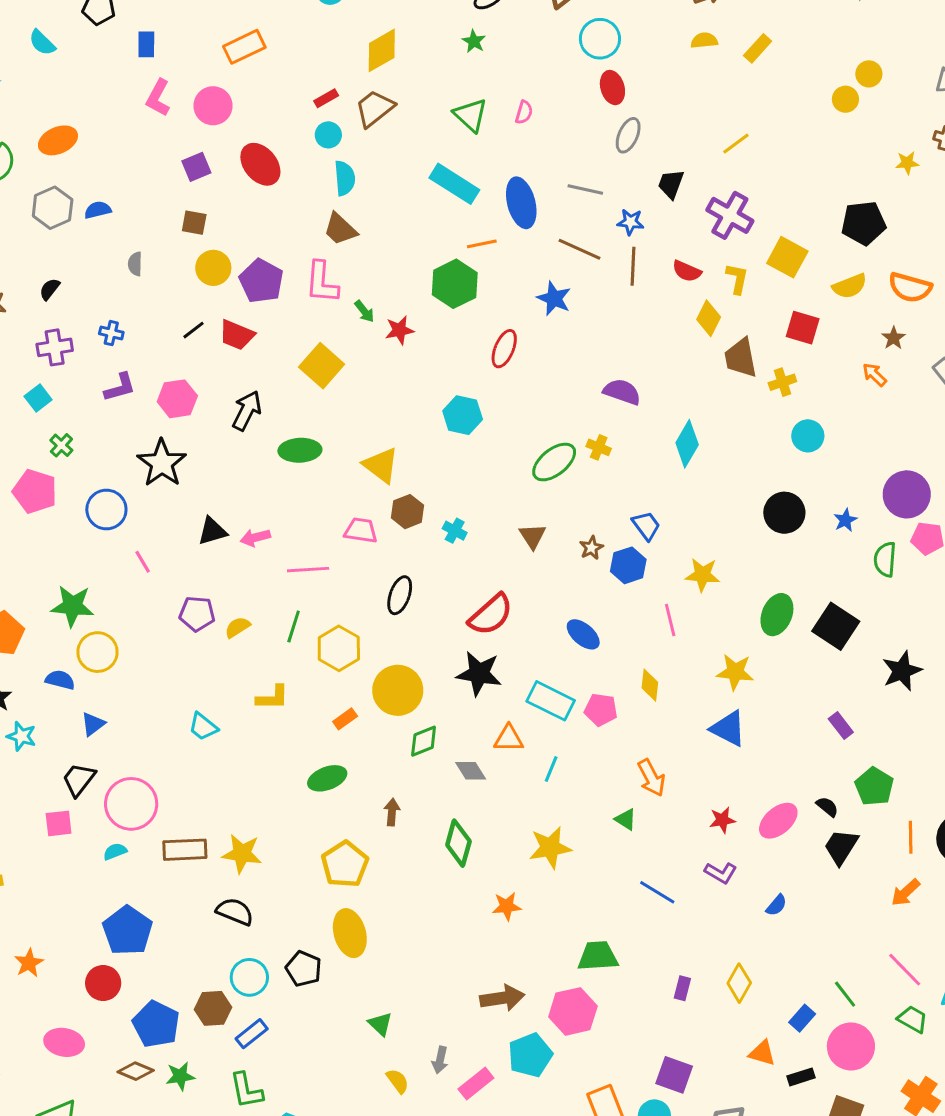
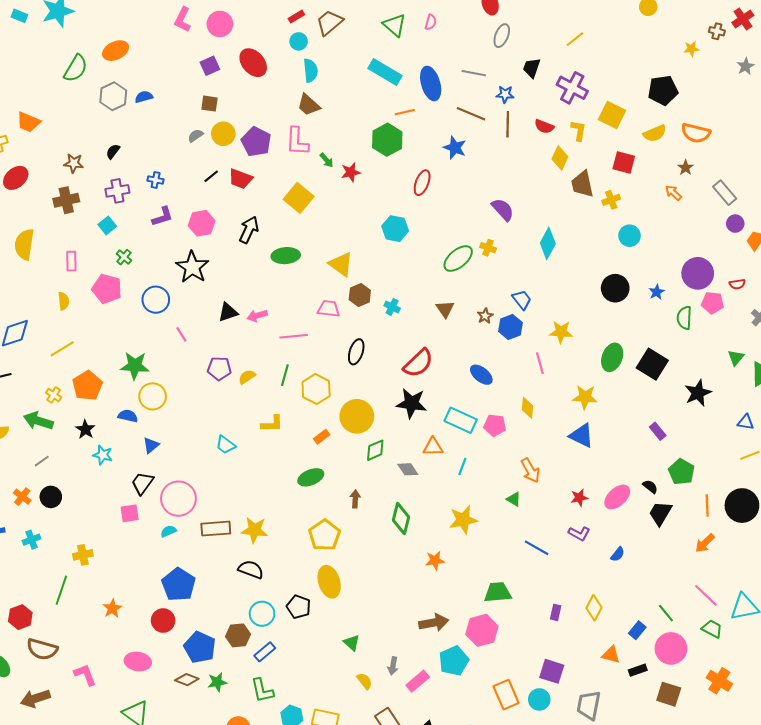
gray semicircle: (135, 264) -> (196, 136), moved, turned 56
purple semicircle: (622, 392) -> (503, 210), turned 30

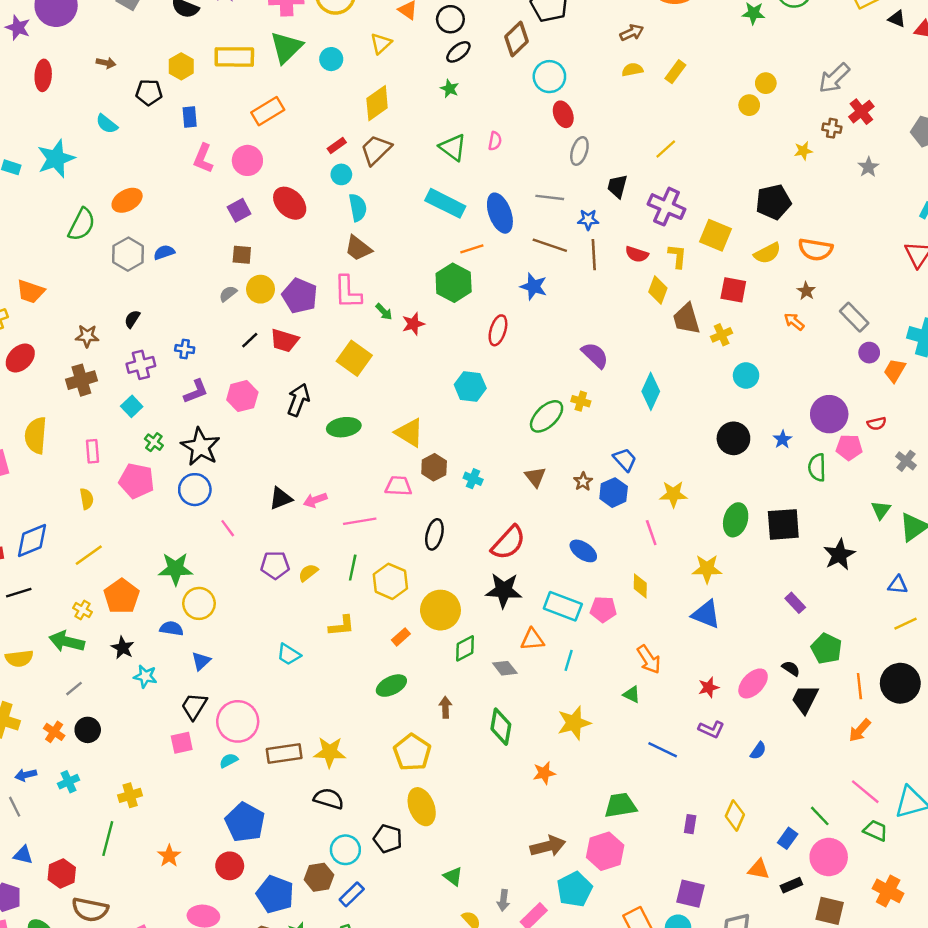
black star: (192, 267) -> (200, 447), moved
black square: (652, 364) -> (783, 524), turned -32

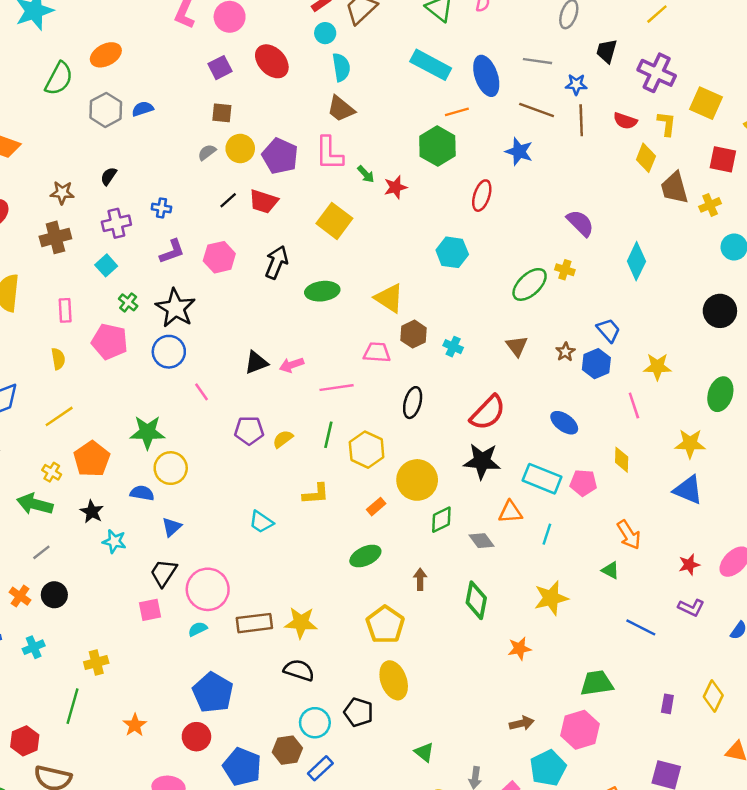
brown arrow: (548, 846) -> (522, 723), size x0.7

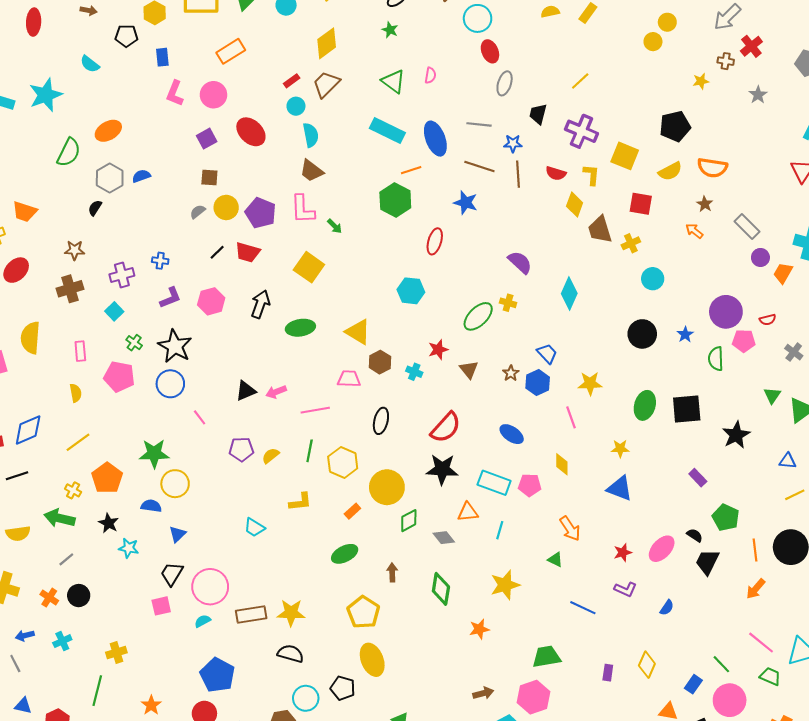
black semicircle: (109, 176) -> (95, 208), moved
red star: (395, 187) -> (438, 350), moved
yellow star: (690, 444) -> (620, 449), size x0.7

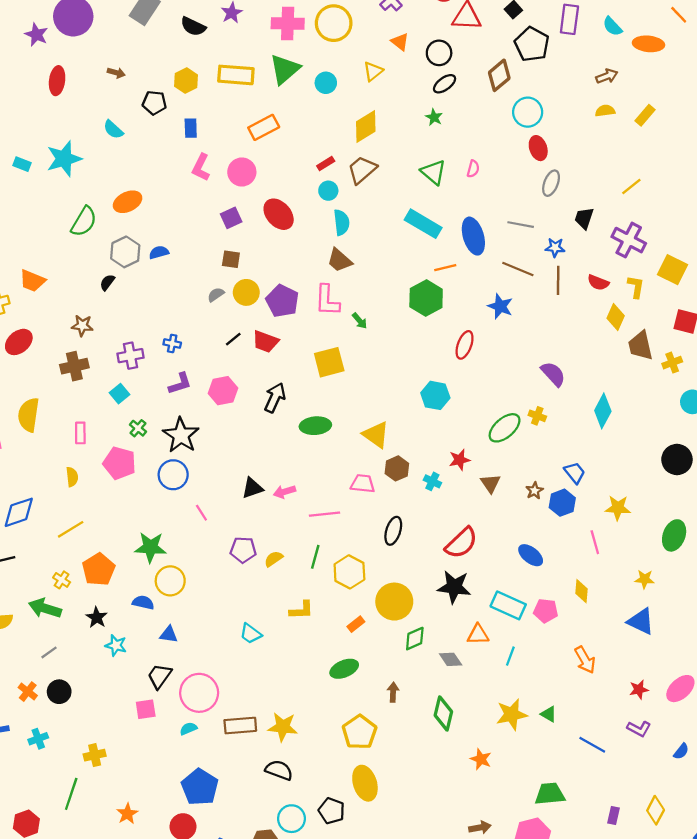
yellow square: (309, 267) -> (329, 362), turned 36
blue triangle: (177, 534) -> (169, 635), turned 48
green triangle: (555, 559) -> (549, 714), moved
orange star: (479, 629) -> (481, 759), turned 30

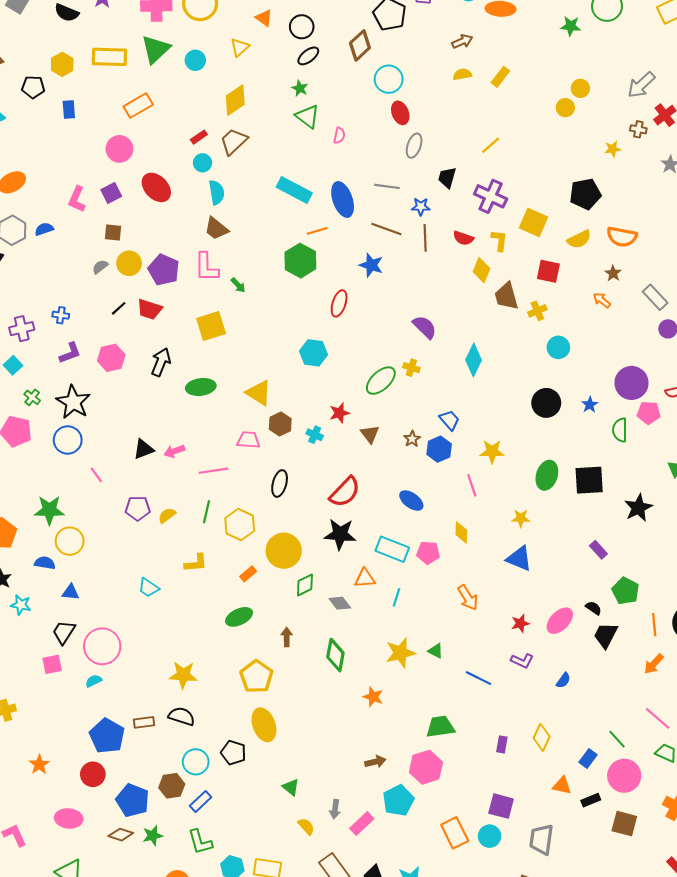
pink L-shape: (201, 167) -> (77, 199), moved
green triangle: (433, 172) -> (308, 116), moved
brown rectangle: (240, 725) -> (144, 722), moved, size x0.7

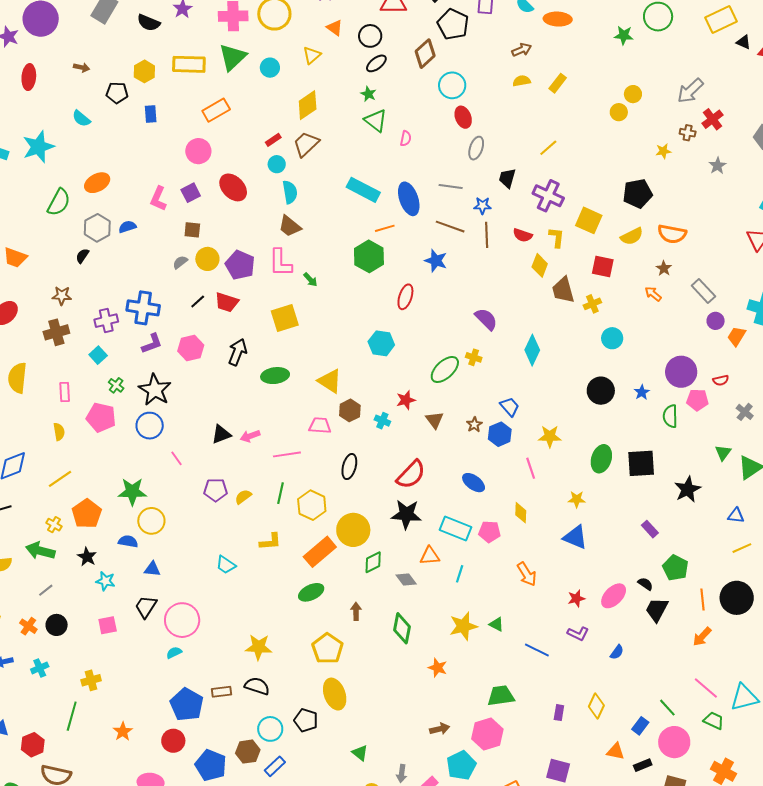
blue cross: (61, 315) -> (143, 308), size x2.0
orange rectangle: (248, 574) -> (320, 552), size x2.0
pink square: (52, 664) -> (108, 625), moved

